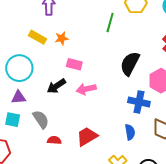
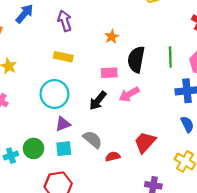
green line: (110, 23) -> (170, 57), moved
orange star: (62, 38) -> (112, 37), moved
black semicircle: (130, 63) -> (136, 59), moved

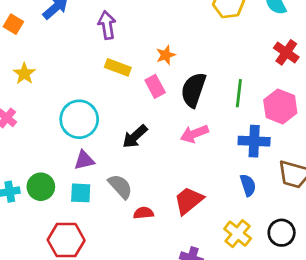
yellow rectangle: (63, 57) -> (118, 67), moved
pink rectangle: (109, 73) -> (155, 86), moved, turned 56
pink arrow: (129, 94) -> (194, 134), moved

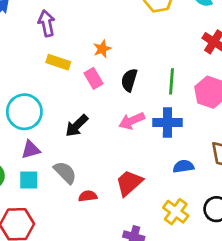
black semicircle: (193, 90) -> (129, 80), size x0.7
blue cross: (254, 141) -> (167, 123), moved
blue semicircle: (248, 185) -> (183, 166), turned -78

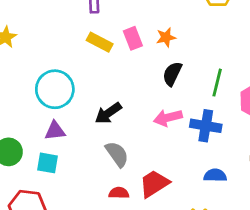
orange star: (102, 49) -> (166, 37), moved
pink rectangle: (93, 78) -> (133, 38), moved
gray semicircle: (65, 172) -> (117, 154), moved
red semicircle: (88, 196) -> (119, 193), moved

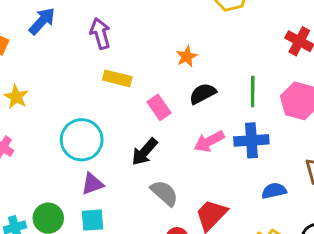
pink rectangle: (133, 38) -> (159, 107), moved
black semicircle: (172, 74) -> (203, 94), turned 50

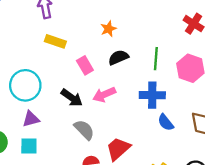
pink arrow: (209, 141) -> (104, 95), moved
black arrow: (145, 152) -> (72, 98), turned -100
blue semicircle: (274, 191) -> (166, 122), moved, turned -120

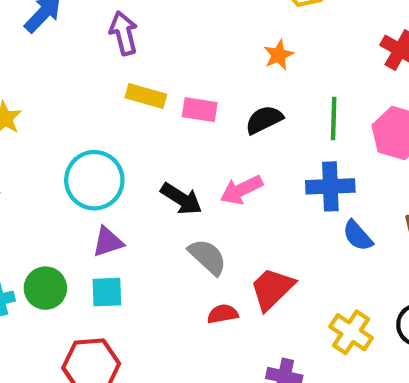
orange star: (108, 29) -> (279, 55), moved
pink rectangle: (85, 65) -> (200, 110), moved, turned -48

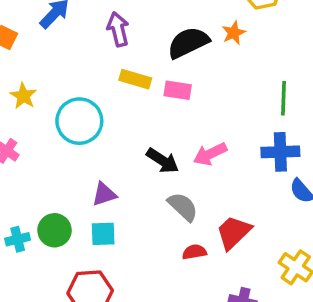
orange star: (279, 55) -> (234, 33), moved
black semicircle: (264, 120) -> (188, 43), moved, size x1.4
cyan circle: (94, 180) -> (79, 121), moved

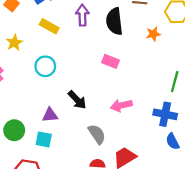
black semicircle: (188, 43) -> (114, 21), moved, turned -84
yellow rectangle: (135, 79) -> (49, 26), moved
cyan circle: (79, 121) -> (45, 66), size x0.7
black arrow: (163, 161) -> (77, 100), moved

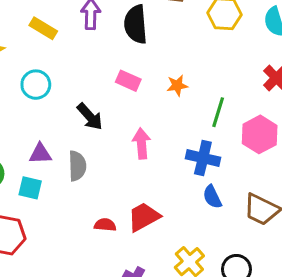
orange star: (153, 34) -> (177, 85), moved
black arrow: (77, 100) -> (90, 117), moved
pink arrow: (121, 105) -> (141, 143), turned 96
gray semicircle: (97, 134) -> (77, 166), moved, turned 30

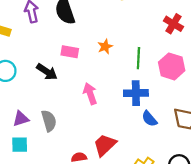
black arrow: (90, 117) -> (47, 72), moved

